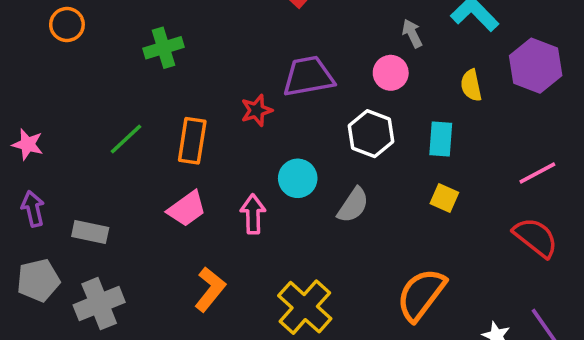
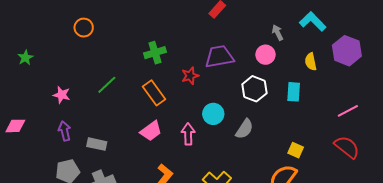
green cross: (164, 48) -> (155, 53), moved
green line: (126, 139) -> (107, 85), moved
orange rectangle: (192, 141) -> (154, 93), turned -45
yellow square: (444, 198) -> (296, 150), moved

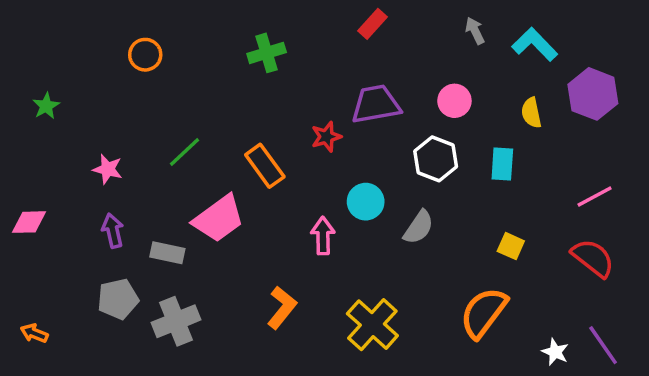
gray arrow: (278, 33) -> (475, 31), moved
green cross: (155, 53) -> (267, 53), moved
pink trapezoid: (151, 131) -> (219, 219), moved, size x1.4
yellow square: (296, 150) -> (511, 246), moved

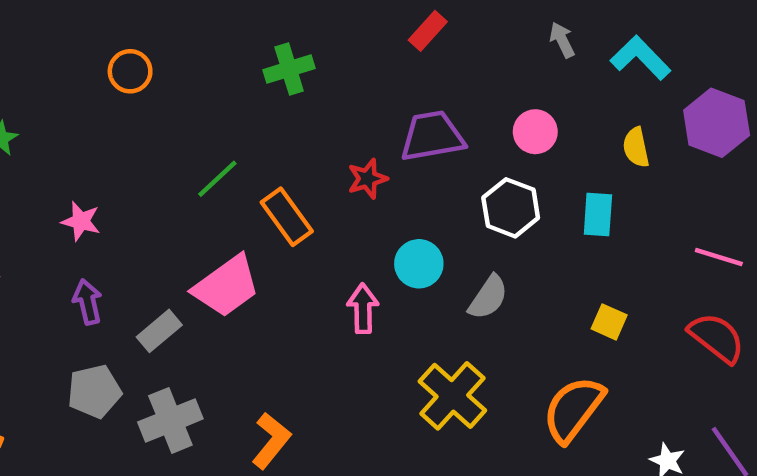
green line: (185, 152) -> (217, 179), moved
pink line: (595, 196) -> (719, 257), turned 45
gray rectangle: (167, 253) -> (159, 331), turned -52
orange L-shape: (282, 308) -> (271, 441), moved
yellow cross: (372, 325) -> (452, 396), moved

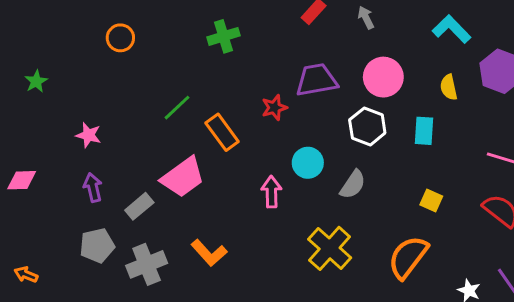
gray arrow: (562, 40) -> (366, 18), moved
pink circle: (535, 132) -> (383, 77), size x1.4
orange L-shape: (271, 441) -> (209, 253), moved, turned 99

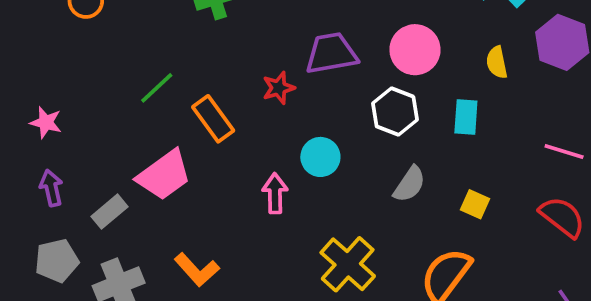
gray semicircle: (353, 185) -> (410, 184), moved

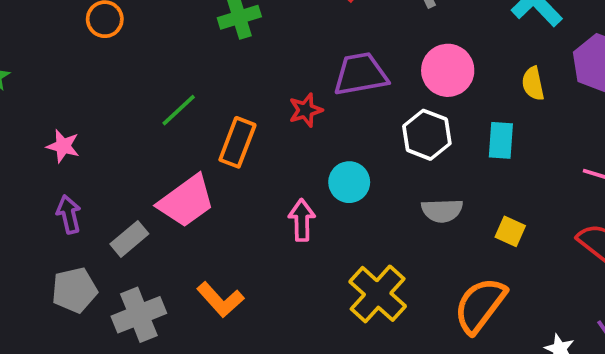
orange rectangle: (213, 119) -> (237, 142), turned 57
gray semicircle: (410, 184) -> (442, 211), turned 54

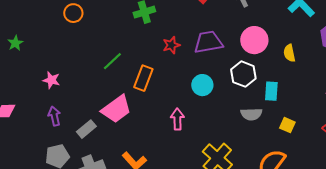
yellow semicircle: (533, 84) -> (289, 53), moved
red star: (306, 110) -> (171, 45), moved
cyan rectangle: (501, 140) -> (271, 91), moved
cyan circle: (349, 182) -> (202, 85), moved

